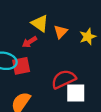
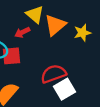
orange triangle: (61, 32) -> (55, 25), size x1.5
white square: (76, 93) -> (64, 89), turned -36

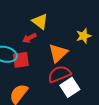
orange triangle: (55, 25) -> (58, 53), moved

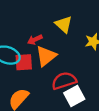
yellow triangle: (40, 21) -> (64, 24), moved
orange triangle: (58, 53) -> (46, 56), moved

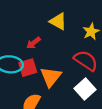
orange triangle: (46, 56) -> (51, 77), moved
red semicircle: (64, 81) -> (86, 61), moved, turned 65

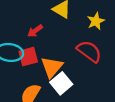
white square: (85, 89) -> (61, 83), moved

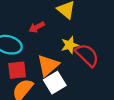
yellow star: (96, 21) -> (70, 45), moved
red square: (28, 57) -> (17, 70), moved

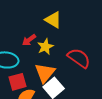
yellow star: (70, 45) -> (45, 47), moved

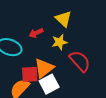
yellow star: (45, 47) -> (60, 42), moved
red square: (17, 82) -> (30, 74), moved

